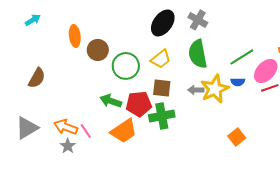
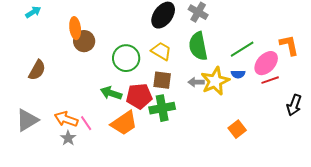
brown circle: (98, 50) -> (84, 41), moved
yellow trapezoid: (161, 59) -> (161, 51), turned -110

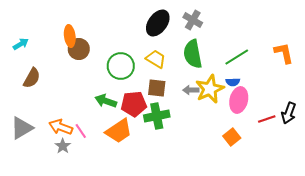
cyan arrow: (33, 12) -> (21, 44), moved
pink ellipse: (266, 63) -> (239, 100), moved, turned -30
red line: (270, 80) -> (267, 119), moved

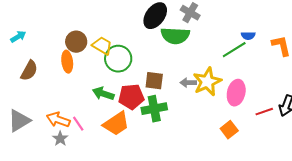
orange ellipse: (70, 36) -> (67, 62), moved
green semicircle: (193, 54) -> (175, 36), moved, turned -76
yellow trapezoid: (156, 59) -> (102, 46), moved
blue semicircle: (233, 82) -> (248, 36), moved

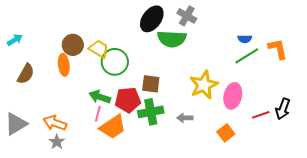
green line: (234, 50) -> (247, 56), moved
gray arrow: (188, 83) -> (185, 118), moved
pink line: (78, 124) -> (98, 114), moved, turned 49

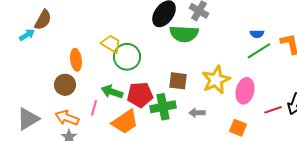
brown circle: (73, 45) -> (65, 85), moved
brown semicircle: (26, 74) -> (43, 20), moved
brown square: (151, 84) -> (178, 81), moved
pink line: (98, 114) -> (94, 108), moved
orange square: (226, 133) -> (238, 128), turned -30

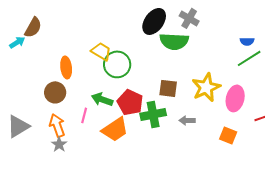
red pentagon: (140, 95) -> (130, 102), turned 30
orange arrow: (67, 118) -> (57, 125), turned 50

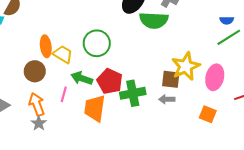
yellow trapezoid: (101, 51) -> (63, 54), moved
brown square: (168, 88) -> (171, 79), moved
orange trapezoid: (115, 129) -> (95, 108), turned 132

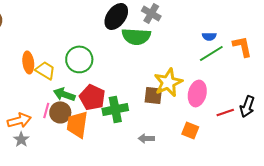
brown circle: (35, 71) -> (60, 112), moved
gray arrow: (167, 99) -> (146, 138), moved
orange arrow: (37, 104) -> (19, 120), turned 95

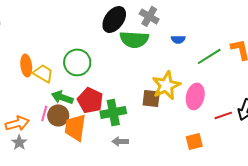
blue semicircle: (209, 36) -> (178, 39), moved
orange square: (190, 130) -> (194, 141), moved, turned -36
gray arrow: (146, 138) -> (120, 141), moved

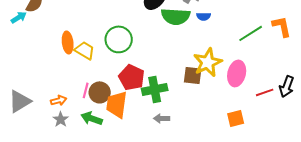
blue semicircle: (178, 39) -> (204, 16), moved
green arrow: (62, 97) -> (92, 118), moved
orange arrow: (17, 123) -> (59, 100), size x0.7

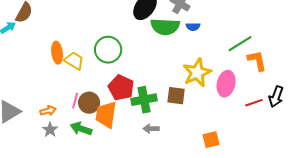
orange L-shape: (282, 26) -> (257, 61), moved
brown square: (193, 75) -> (176, 96), moved
orange square: (236, 118) -> (211, 140), moved

